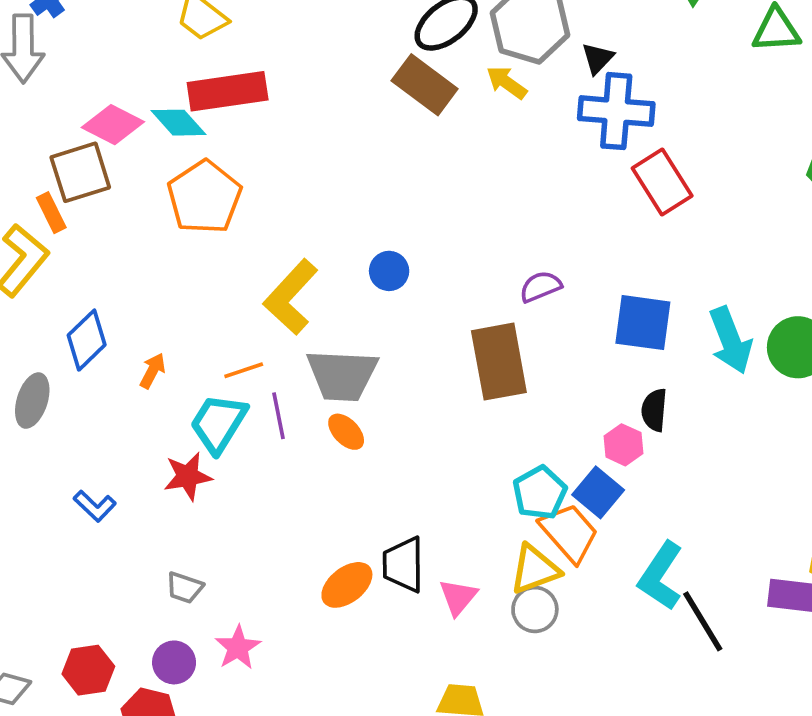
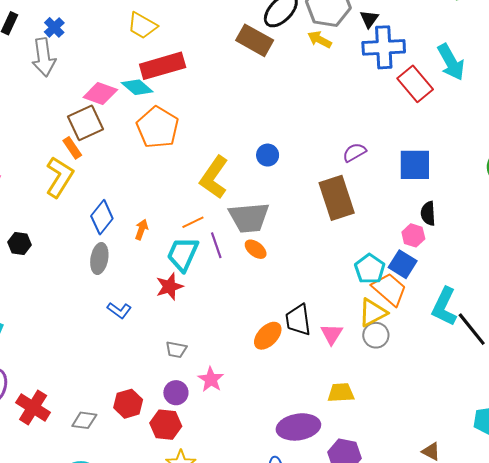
brown rectangle: (425, 85) -> (255, 40), moved
cyan arrow: (730, 340) -> (451, 62), moved
gray ellipse: (32, 401) -> (99, 259), moved

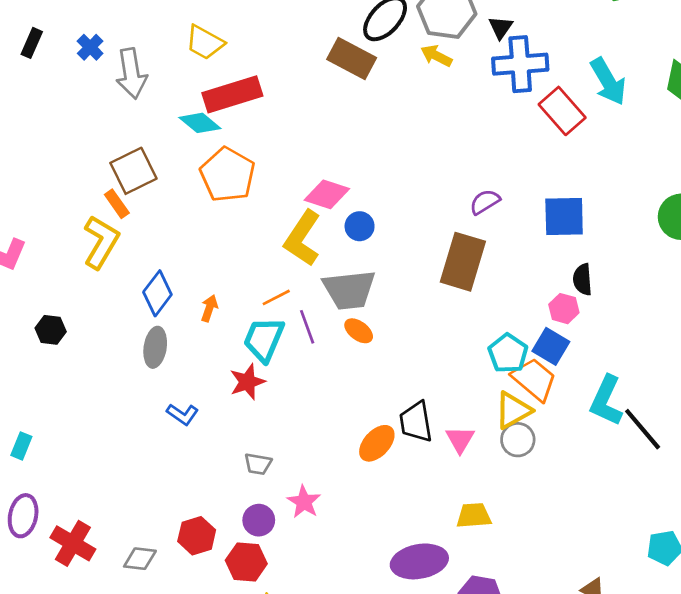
gray arrow: (44, 57) -> (131, 74), moved
pink diamond: (100, 93) -> (327, 194), moved
blue circle: (268, 155) -> (360, 226), moved
brown rectangle: (337, 198) -> (463, 262), turned 36

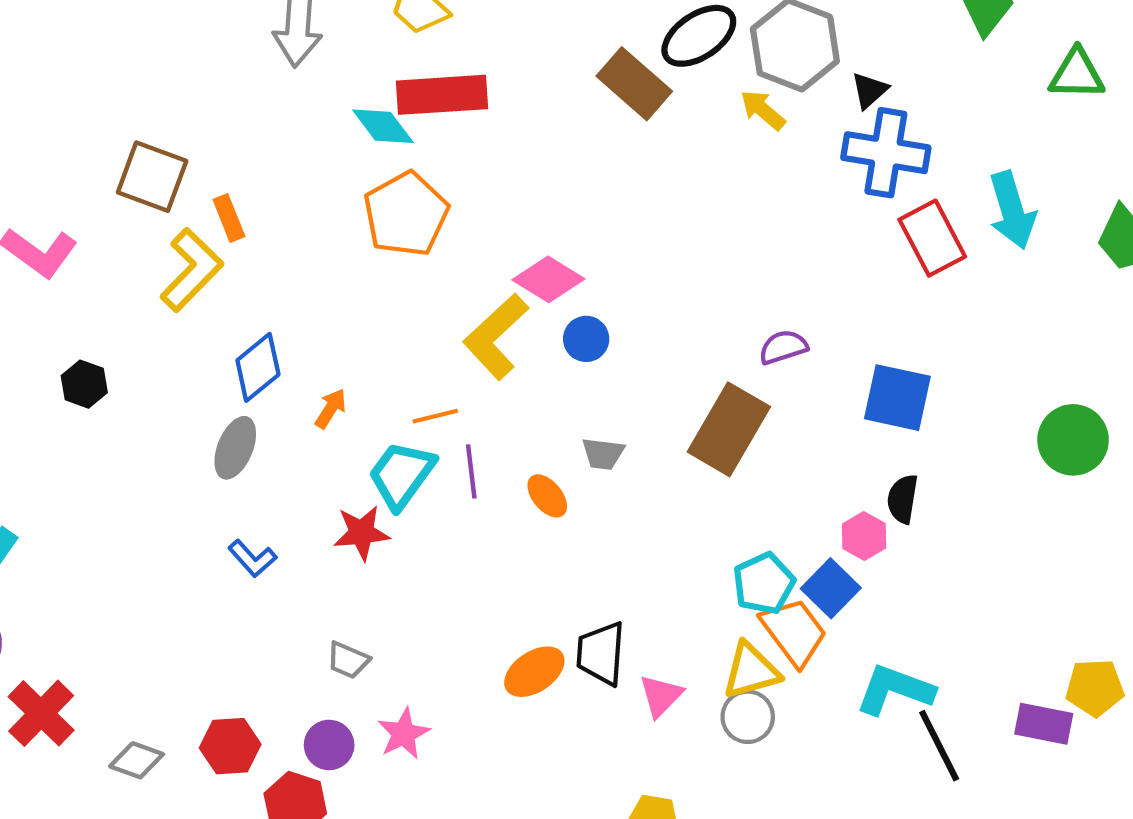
brown square: (133, 171) -> (152, 177), moved, turned 33
gray trapezoid: (349, 290) -> (603, 454), moved, size x0.5
cyan L-shape: (606, 401) -> (895, 690), turned 72

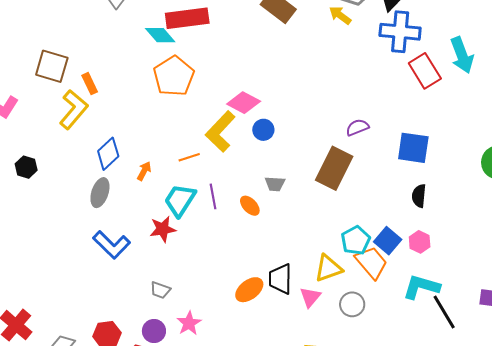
orange line: (435, 416) -> (189, 157), moved
pink hexagon: (864, 536) -> (420, 242), moved
blue L-shape: (252, 558) -> (112, 245), size x1.6
yellow triangle: (751, 671) -> (328, 268), moved

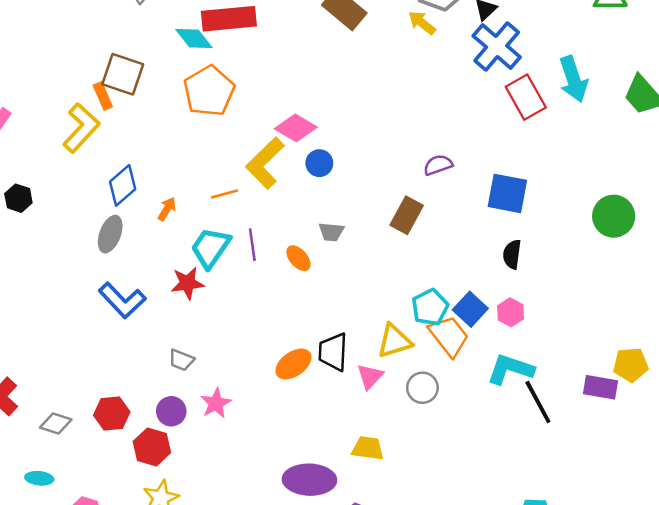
blue cross: (400, 32) -> (497, 46), turned 33
brown square: (52, 66) -> (123, 74), moved
brown rectangle: (334, 168) -> (407, 215), size x0.7

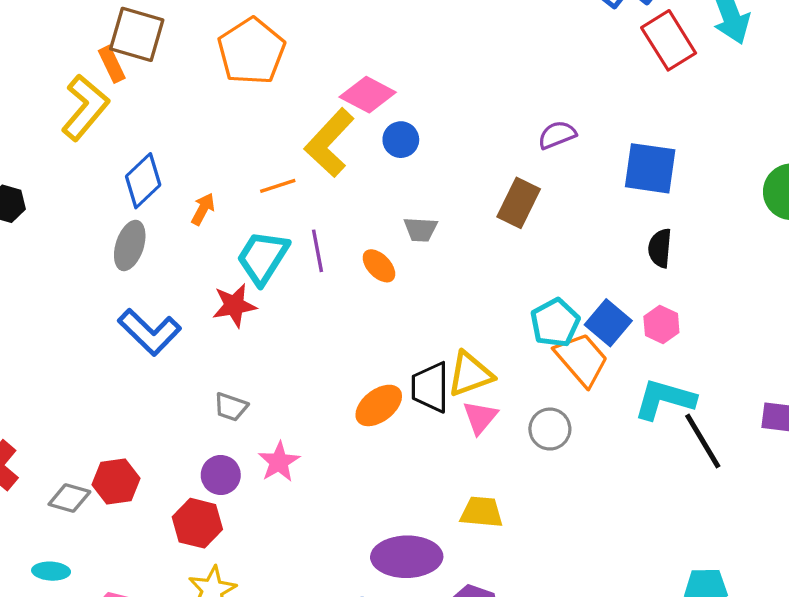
yellow triangle: (394, 341) -> (470, 374), moved
red hexagon: (112, 414) -> (116, 481), moved

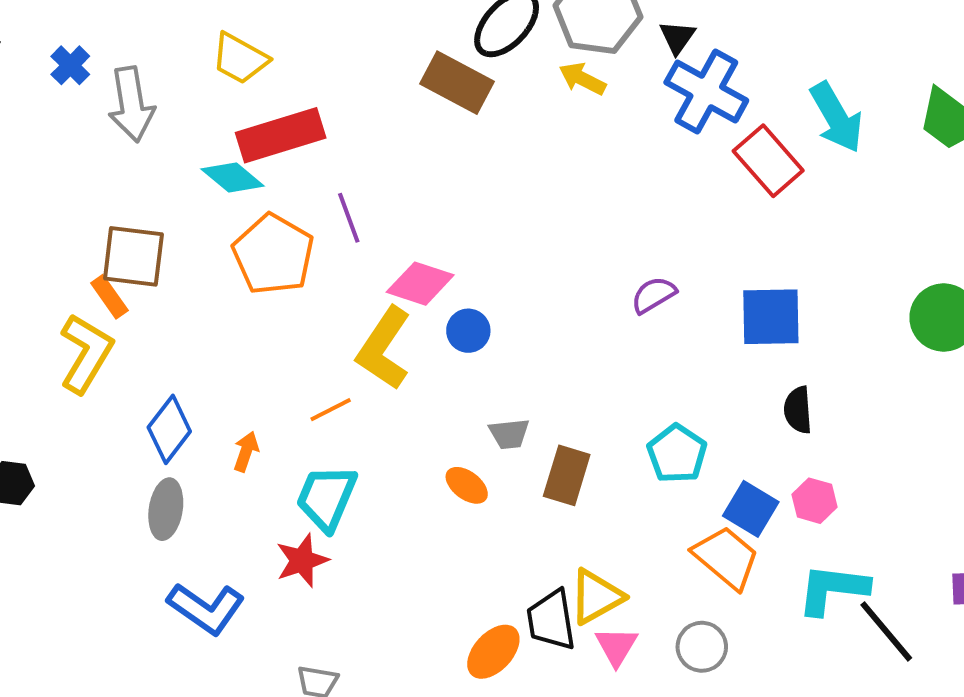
brown rectangle: (519, 203) -> (567, 475), moved
purple line: (318, 251) -> (349, 218), moved
cyan pentagon: (555, 323) -> (677, 454), moved

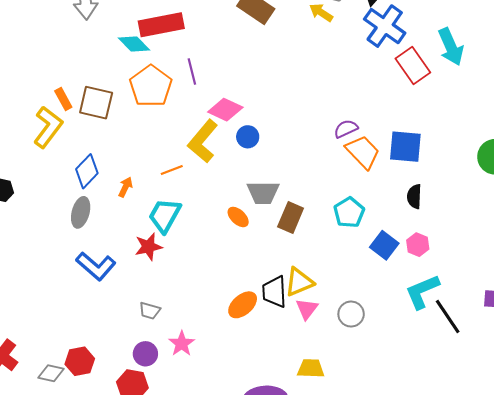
brown square: (133, 256) -> (96, 103), moved
gray trapezoid: (509, 434) -> (263, 193), size x1.5
orange trapezoid: (726, 558) -> (363, 152), moved
cyan L-shape: (833, 589) -> (422, 292), turned -36

